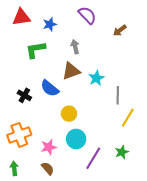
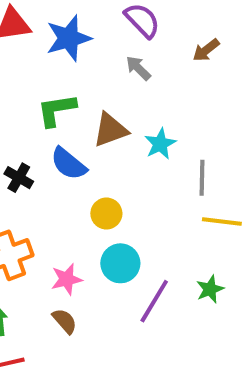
blue star: (50, 24) -> (69, 38), size x1.6
gray arrow: (75, 47) -> (138, 68), moved, turned -32
green L-shape: (36, 50) -> (57, 110), moved
yellow line: (128, 118) -> (222, 221), turned 66

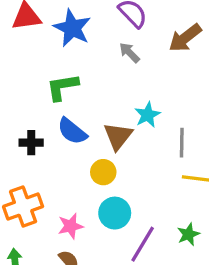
blue star: (69, 38) -> (72, 28), turned -30
brown arrow: (206, 50) -> (185, 38), size x1.5
brown triangle: (110, 130) -> (118, 136), moved, turned -32
black cross: (19, 178) -> (31, 143), turned -30

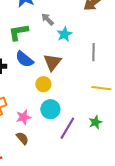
gray arrow: (129, 53) -> (47, 19), moved
cyan star: (147, 115) -> (64, 34), moved
gray line: (182, 143) -> (93, 52), moved

